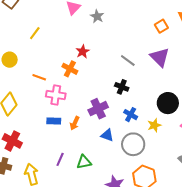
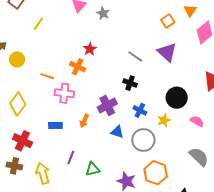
yellow line: (35, 33) -> (38, 24), moved
blue rectangle: (54, 121) -> (55, 125), moved
green triangle: (84, 162) -> (93, 169), moved

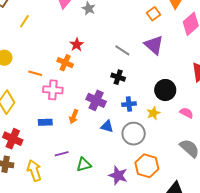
purple cross: (107, 105) -> (96, 100), turned -36
blue cross: (140, 110) -> (129, 104), turned -32
purple line: (71, 158) -> (62, 154), turned 56

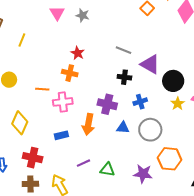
purple triangle: (154, 45) -> (150, 64), moved
yellow star: (153, 113) -> (178, 104), moved
orange arrow: (74, 117) -> (88, 124), size x1.5
green triangle: (84, 165) -> (107, 170), turned 35

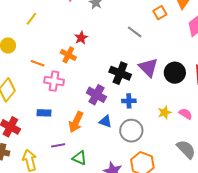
yellow line: (22, 40) -> (31, 19), moved
gray line: (124, 50) -> (135, 32), moved
black cross: (124, 77) -> (120, 73), size x1.5
black circle: (173, 81) -> (175, 73), moved
orange arrow: (88, 124) -> (76, 122), moved

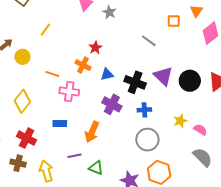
orange square: (160, 13) -> (174, 21), turned 32
pink semicircle: (186, 114) -> (200, 130), moved
blue triangle: (105, 121) -> (107, 74), moved, turned -32

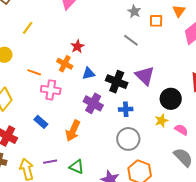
gray star: (109, 12) -> (134, 11), moved
black circle: (190, 81) -> (171, 99), moved
blue rectangle: (60, 123) -> (41, 122), turned 40
purple line: (75, 156) -> (50, 162), moved

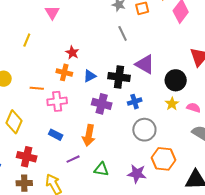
yellow line: (28, 28) -> (27, 40), moved
gray line: (131, 40) -> (123, 33), turned 42
purple line: (50, 162) -> (73, 159), moved

